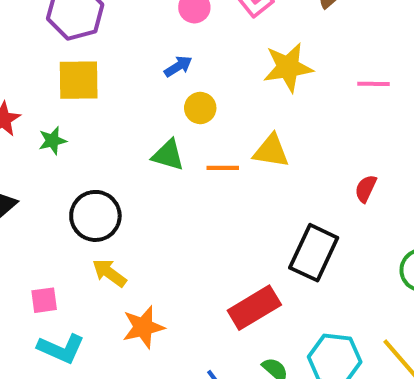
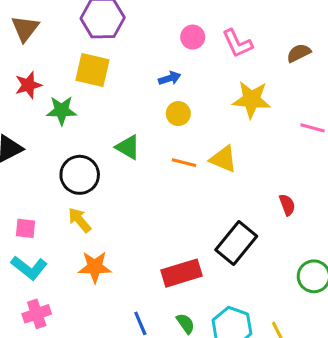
green star: (52, 141) -> (62, 110), size x1.4
green triangle: (168, 155) -> (128, 147), moved
red semicircle: (366, 189) -> (287, 205), turned 120

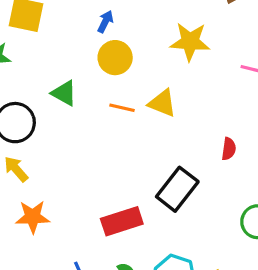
blue arrow: (170, 78) -> (105, 22), turned -45
yellow circle: (178, 114) -> (115, 58), size x1.4
red semicircle: (287, 205) -> (229, 149), turned 30

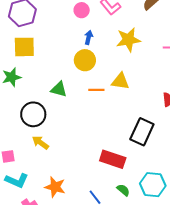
blue arrow: (105, 22) -> (89, 37), moved
orange star: (33, 217) -> (55, 187), moved, turned 30
red rectangle: (122, 221) -> (113, 159), turned 50

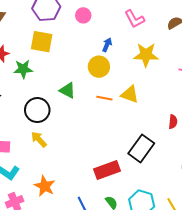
pink circle: (82, 10) -> (83, 15), moved
red rectangle: (113, 159) -> (107, 170), turned -50

